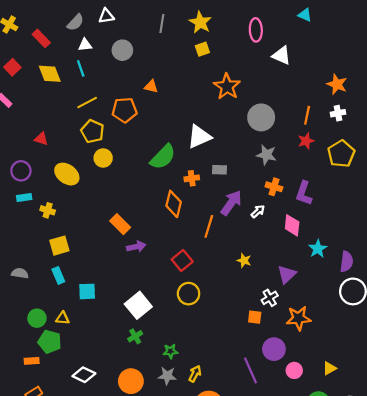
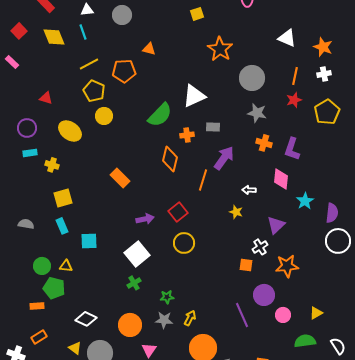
white triangle: (281, 56) -> (287, 38), moved
white arrow: (258, 211) -> (249, 190), moved, turned -136
purple arrow: (136, 247) -> (145, 219), moved

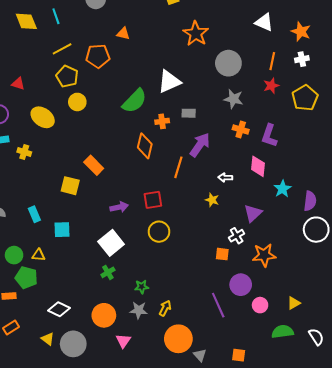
yellow square: (63, 198) -> (70, 186), moved, turned 30
red square: (178, 212) -> (153, 200), turned 30

